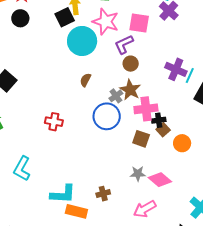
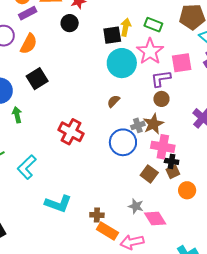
pink square: (139, 23) -> (182, 63), turned -35
red cross: (54, 122) -> (71, 132), size x1.4
orange rectangle: (76, 211) -> (107, 231), moved

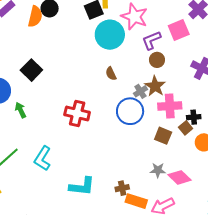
orange semicircle: (29, 44) -> (35, 17), moved
pink square: (182, 63) -> (179, 30), moved
brown semicircle: (113, 101) -> (111, 74), turned -56
black cross: (172, 161) -> (194, 117), moved

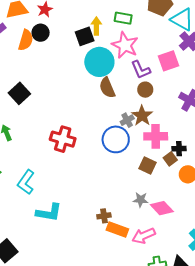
purple L-shape: (151, 40) -> (141, 70), turned -95
brown semicircle: (111, 74) -> (107, 88), moved, size x1.5
cyan L-shape: (82, 186) -> (49, 212), moved

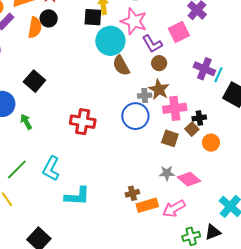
black square: (85, 36) -> (93, 17), turned 30
gray cross: (127, 120) -> (145, 96), turned 32
orange rectangle: (117, 229) -> (147, 205), turned -30

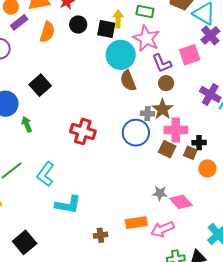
black circle: (49, 18) -> (78, 25), moved
brown square: (192, 129) -> (190, 153), turned -32
brown square: (170, 138) -> (167, 149), moved
brown cross: (132, 193) -> (100, 235), moved

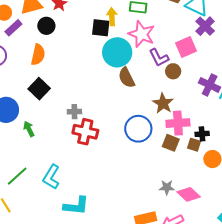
black circle: (78, 25) -> (46, 26), moved
orange semicircle: (47, 32) -> (38, 55), moved
brown circle: (166, 83) -> (173, 71), moved
gray cross: (148, 113) -> (74, 112), moved

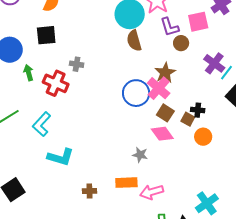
black square: (39, 89) -> (46, 35), turned 30
pink cross: (178, 123) -> (159, 88), moved, turned 35
red cross: (85, 132) -> (56, 83), moved
gray star: (167, 187) -> (140, 155), moved
pink diamond: (189, 194) -> (162, 134), moved

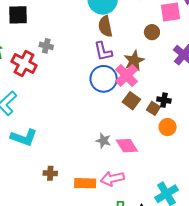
purple L-shape: (170, 27) -> (103, 51), moved
pink diamond: (162, 134) -> (127, 146), moved
orange rectangle: (126, 183) -> (85, 183), moved

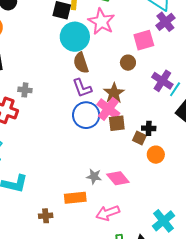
brown square: (131, 101) -> (117, 123), moved, turned -36
orange rectangle: (85, 183) -> (75, 198), moved

